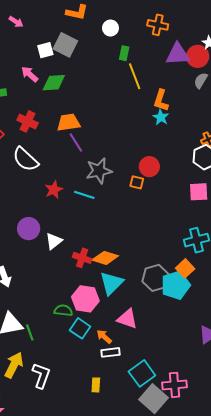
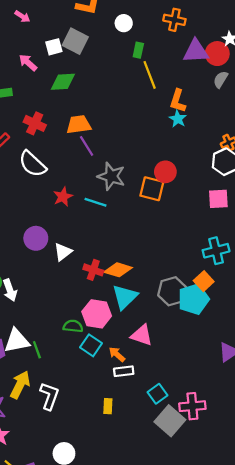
pink arrow: (30, 74) -> (28, 63), moved
gray star: (99, 171) -> (111, 176), turned 30
orange square: (137, 182) -> (152, 189), size x1.6
cyan square: (142, 373) -> (157, 394), size x0.7

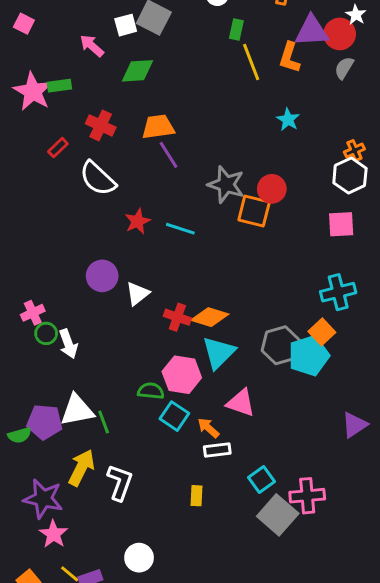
orange L-shape: (178, 101) -> (289, 58), moved
gray star: (111, 176) -> (226, 184), moved

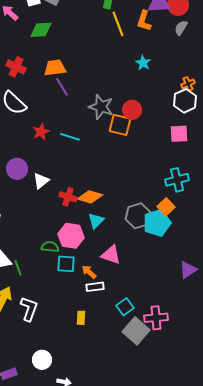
cyan triangle: (219, 353) -> (96, 221), size x0.7
cyan square: (174, 416) -> (66, 264), turned -30

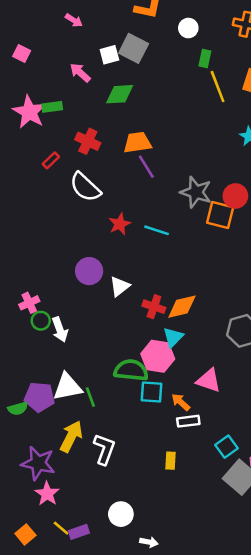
orange diamond: (90, 197) -> (182, 307), turned -30
cyan triangle: (96, 221) -> (173, 337), moved
green semicircle: (50, 247) -> (131, 370), size x1.5

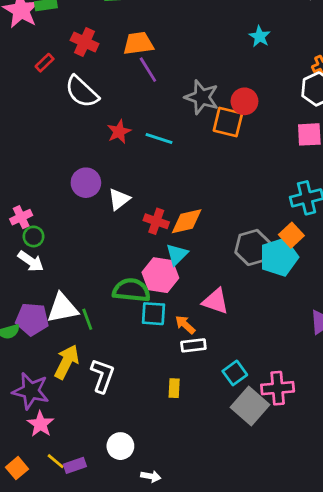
white arrow: (60, 330) -> (31, 261), moved, turned -35

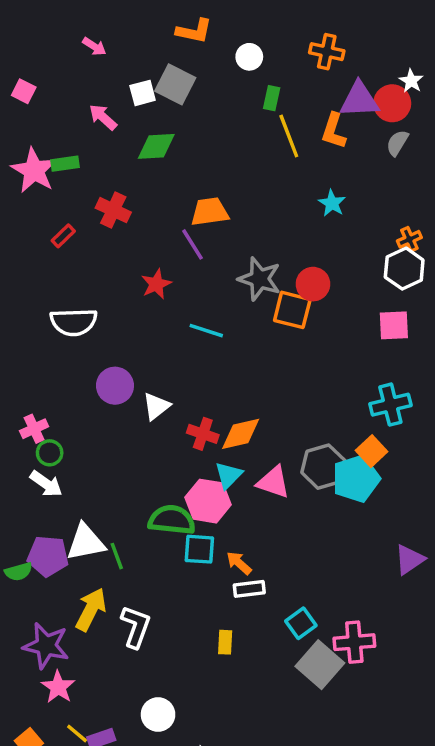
orange trapezoid: (138, 43) -> (210, 212), moved
white semicircle: (82, 92) -> (74, 322), moved, turned -45
red star: (119, 132) -> (156, 284), moved
pink triangle: (216, 301) -> (273, 482), moved

